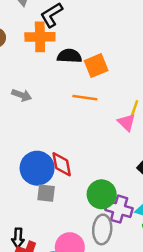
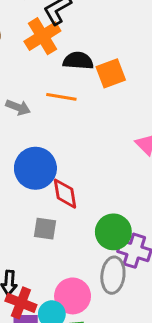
orange cross: (40, 37) -> (42, 36), turned -32
orange line: (85, 98) -> (61, 97), moved
blue circle: (37, 168) -> (35, 168), moved

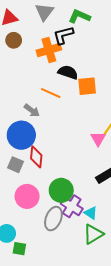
gray arrow: (18, 107) -> (32, 110), moved
gray square: (45, 229) -> (15, 165), moved
pink circle: (73, 296) -> (27, 196), moved

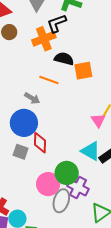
pink circle: (27, 196) -> (48, 184), moved
cyan triangle: (91, 213) -> (91, 151), moved, size x1.5

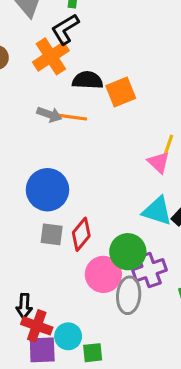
gray arrow: (32, 98) -> (49, 114), moved
red diamond: (40, 143) -> (81, 234), moved, turned 50
purple cross: (78, 187) -> (150, 270), turned -35

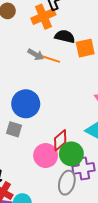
gray square: (52, 234) -> (14, 129), moved
red diamond: (81, 234) -> (60, 140), moved
pink circle: (103, 274) -> (46, 156), moved

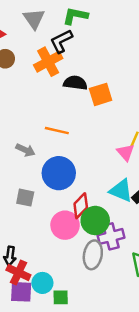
gray arrow: (36, 55) -> (25, 150), moved
orange line: (50, 59) -> (57, 131), moved
blue circle: (26, 104) -> (59, 173), moved

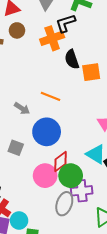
black semicircle: (75, 83) -> (72, 59), turned -126

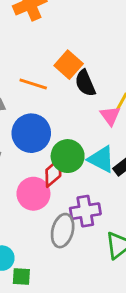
black semicircle: (72, 59) -> (85, 83), moved
orange square: (91, 72) -> (69, 65), moved, turned -36
green circle: (71, 176) -> (68, 156), moved

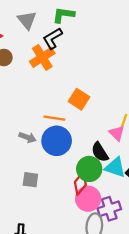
black semicircle: (85, 83) -> (100, 152), moved
blue circle: (31, 133) -> (57, 141), moved
pink circle: (33, 194) -> (88, 199), moved

